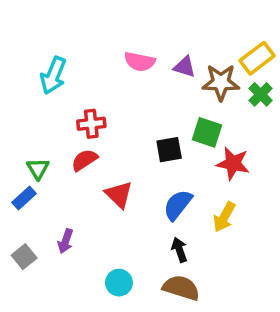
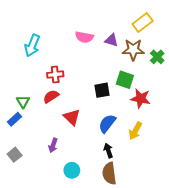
yellow rectangle: (257, 58) -> (143, 23), moved
purple arrow: (65, 241) -> (53, 145), moved
brown semicircle: (181, 288) -> (109, 173), turned -115

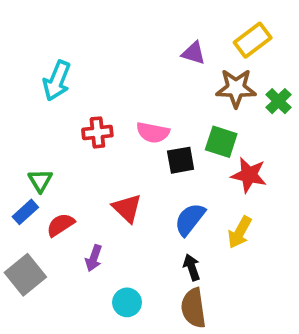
pink semicircle: (84, 37) -> (153, 132), moved
purple triangle: (111, 40) -> (193, 53), moved
red semicircle: (51, 96) -> (61, 225), moved
gray square: (15, 155) -> (25, 275), size x1.5

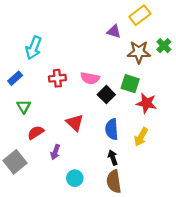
yellow rectangle: (253, 40) -> (140, 15), moved
green cross: (278, 101) -> (164, 46), moved
black square: (181, 160) -> (106, 95), turned -35
blue rectangle: (25, 212) -> (15, 78), moved
blue semicircle: (190, 219) -> (112, 129), turned -42

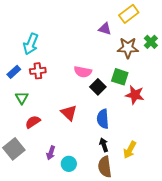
red cross: (57, 78) -> (38, 71), moved
yellow arrow: (141, 137) -> (130, 150), moved
purple arrow: (55, 152) -> (51, 153), moved

